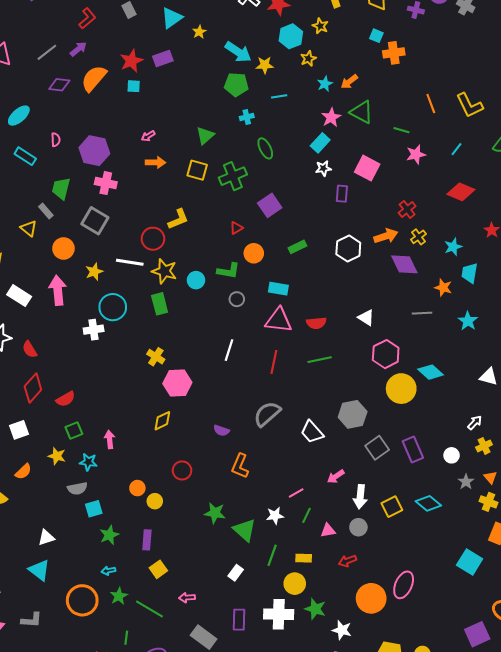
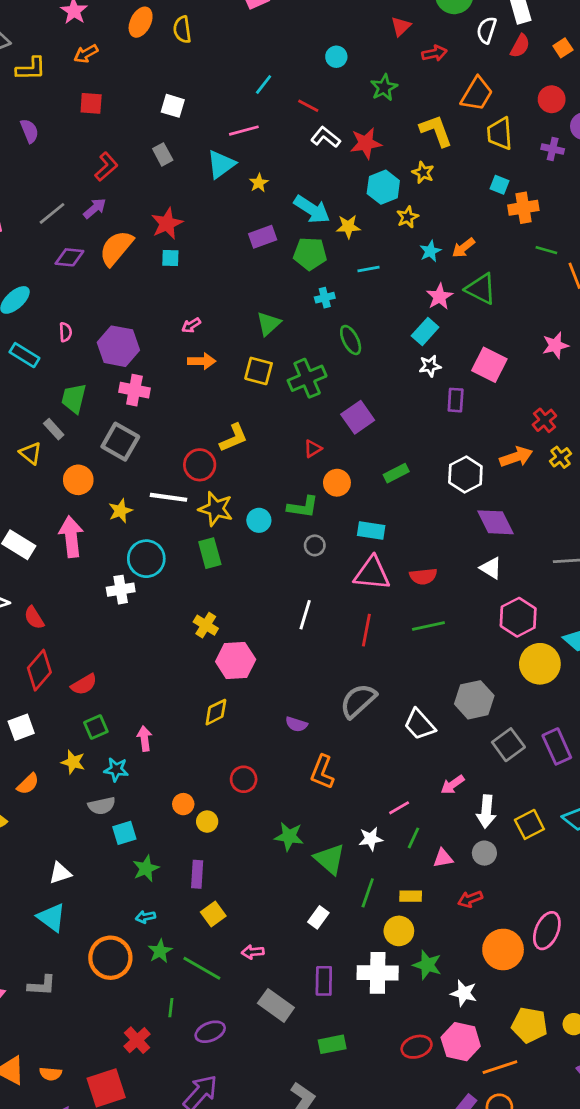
purple rectangle: (163, 59) -> (263, 237), moved
green line: (401, 130) -> (546, 250), moved
purple diamond: (404, 264) -> (495, 522), moved

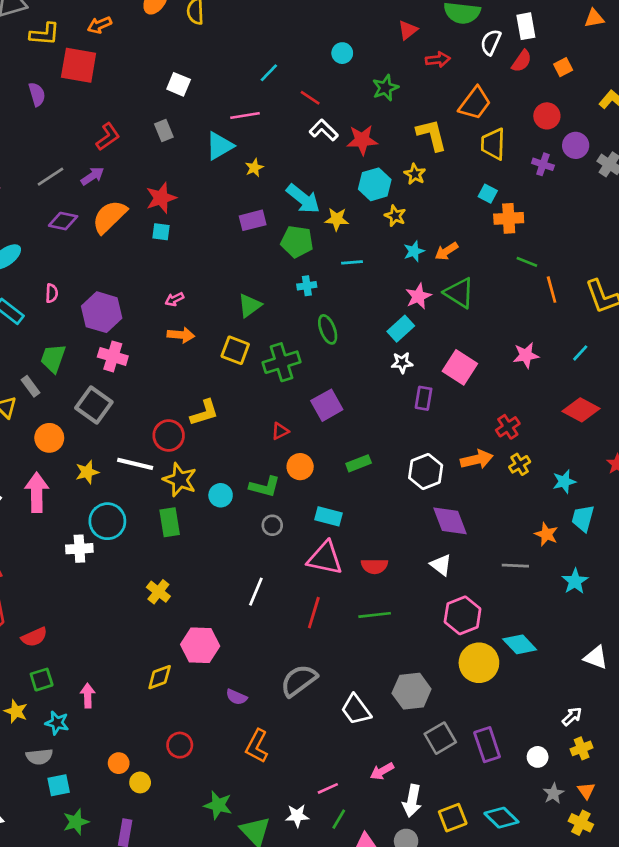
red square: (91, 103) -> (79, 65), moved, size x1.6
yellow star: (407, 217) -> (395, 216), turned -30
pink hexagon: (236, 660) -> (200, 645), moved

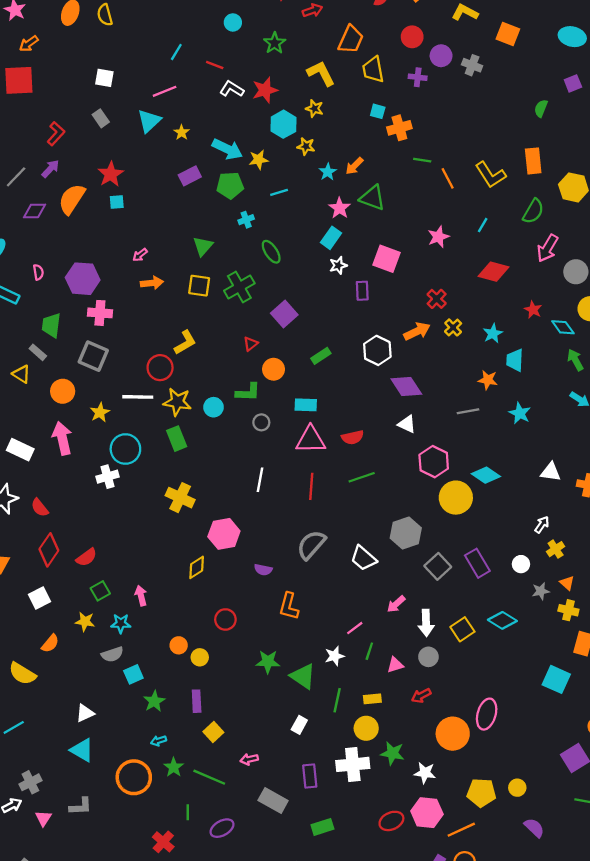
yellow cross: (158, 592) -> (180, 498), size x1.4
gray star: (553, 793) -> (541, 591), turned 30

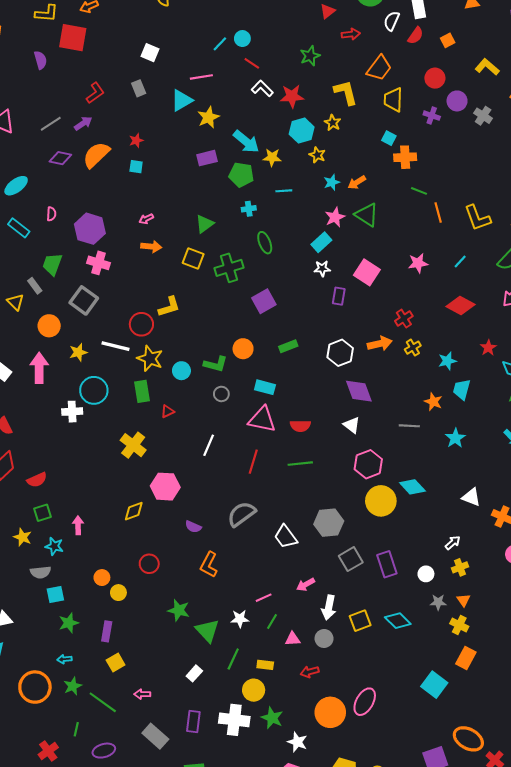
cyan circle: (233, 22) -> (242, 39), moved
yellow star: (182, 132) -> (208, 117), size x1.5
red star: (111, 174) -> (136, 140), size x0.6
red triangle: (251, 344) -> (167, 411), moved

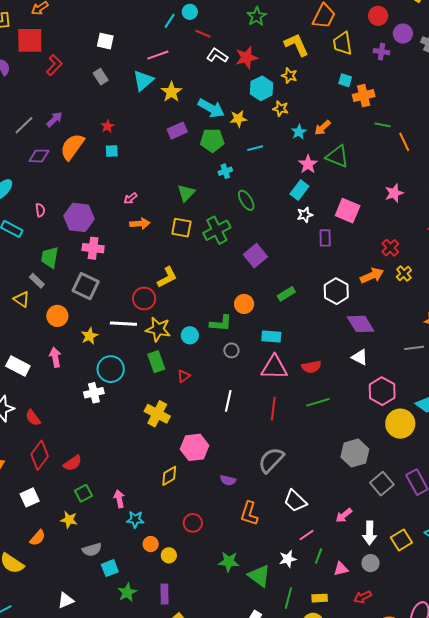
red L-shape: (95, 93) -> (54, 65), moved
pink arrow: (39, 368) -> (55, 357), size x0.7
white trapezoid: (286, 537) -> (295, 501), moved
cyan star: (54, 546) -> (135, 519), moved

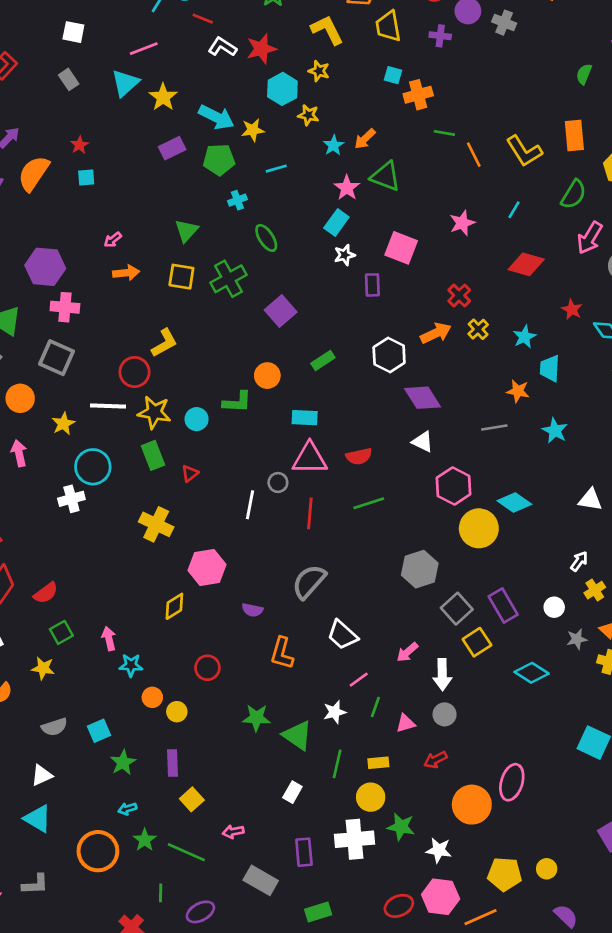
gray circle: (231, 350) -> (278, 482), moved
yellow square: (401, 540) -> (477, 642), moved
gray semicircle: (92, 550) -> (54, 727), moved

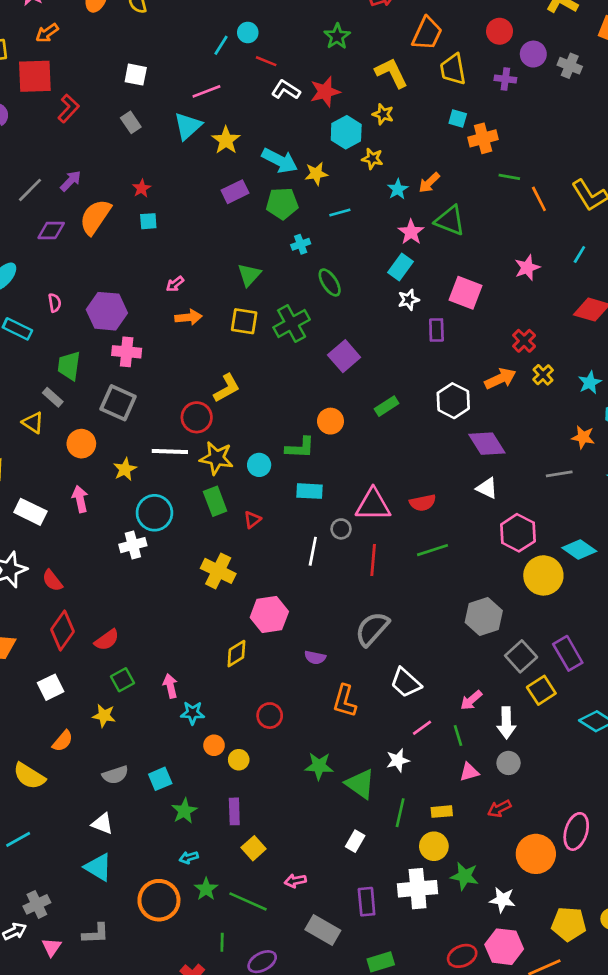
cyan rectangle: (305, 418) -> (309, 491), moved
green line: (375, 707) -> (458, 736), moved, turned -36
white triangle: (42, 775) -> (102, 824), turned 45

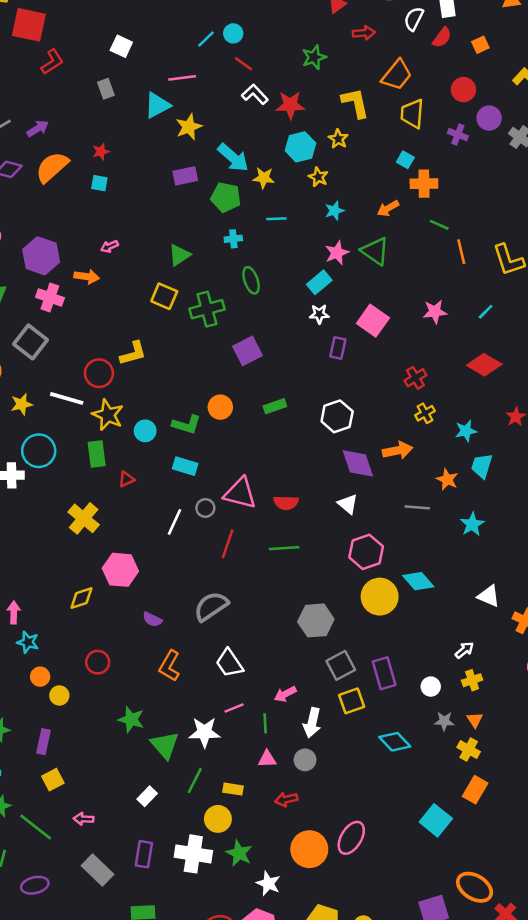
orange arrow: (429, 183) -> (388, 208), moved
orange arrow: (188, 317) -> (87, 277), moved
orange arrow: (500, 379) -> (398, 450), moved
white star: (398, 760) -> (204, 732), size x1.4

